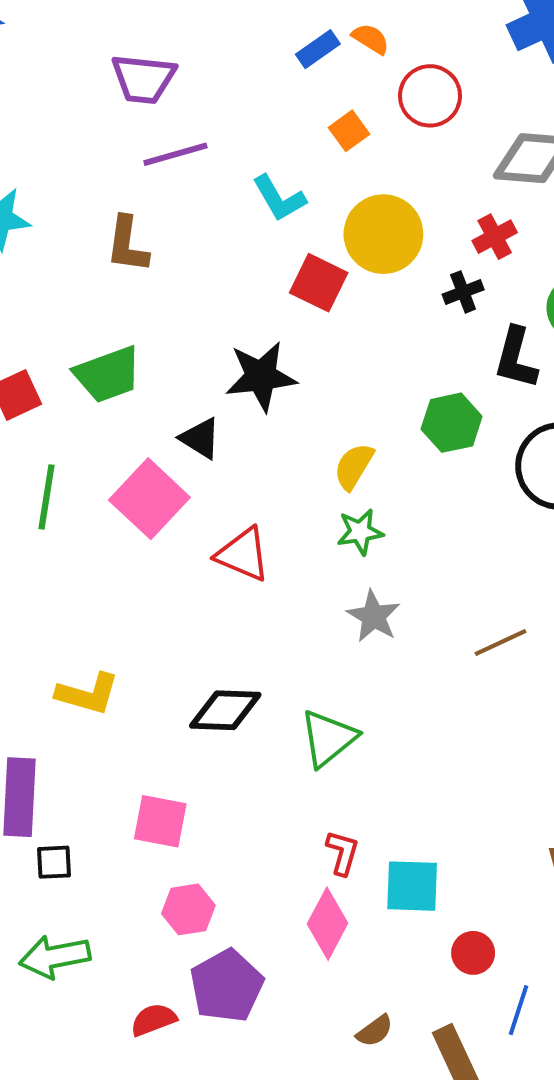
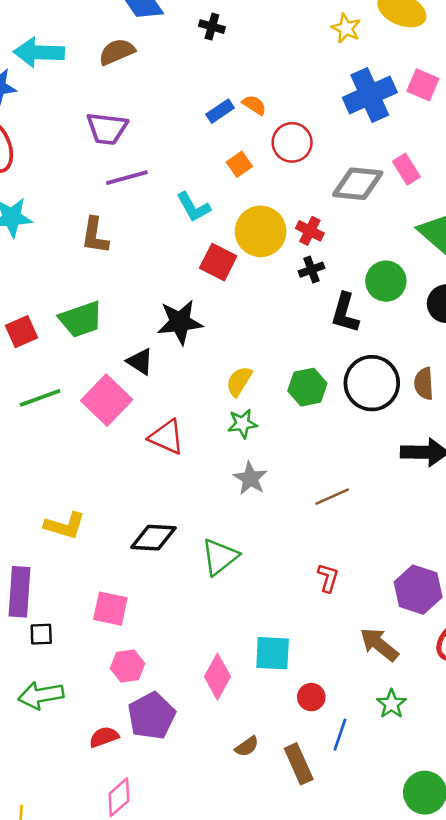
red cross: (495, 237) -> (310, 231), moved, turned -36
green hexagon: (452, 423) -> (307, 387), moved
green line: (46, 497) -> (40, 398), turned 60
red L-shape: (342, 853) -> (328, 578), moved

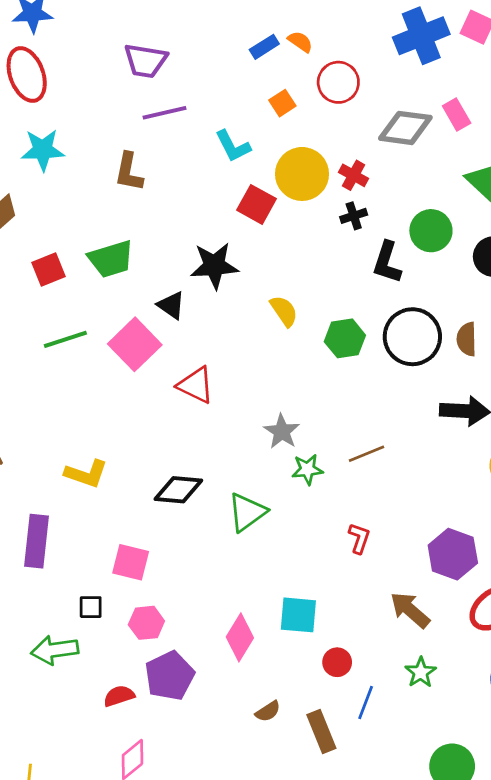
yellow semicircle: (239, 381) -> (284, 311), moved, turned 112
green star: (242, 424) -> (307, 469), moved
black square: (41, 634) -> (91, 607), moved

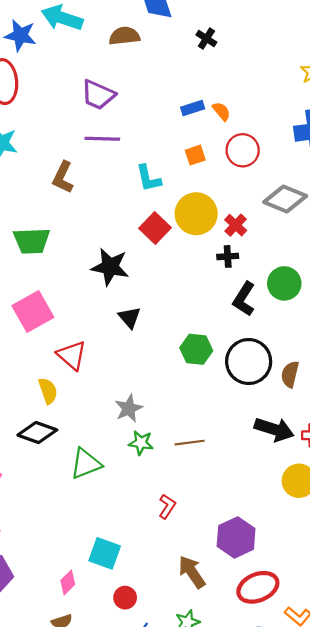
black triangle: (171, 305) -> (130, 317), moved
yellow semicircle: (284, 311) -> (48, 391), moved
pink diamond: (240, 637) -> (68, 582), moved, size x0.7

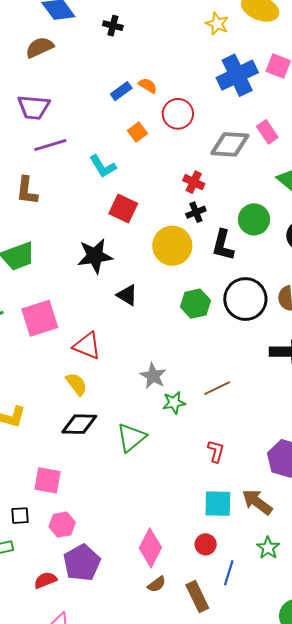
yellow circle: (196, 214) -> (172, 246), moved
pink square: (33, 312) -> (40, 318), turned 30
cyan square: (105, 553) -> (218, 504), moved
pink diamond: (68, 582) -> (150, 548), size x1.6

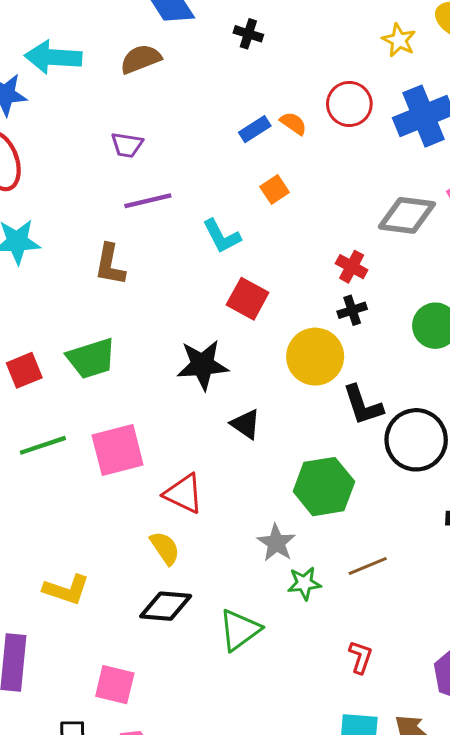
purple trapezoid: (34, 107) -> (127, 145), size x0.7
red circle: (178, 114) -> (349, 104), moved
black L-shape: (223, 245) -> (363, 405), moved, turned -36
green hexagon: (195, 304) -> (324, 487), moved, size x1.4

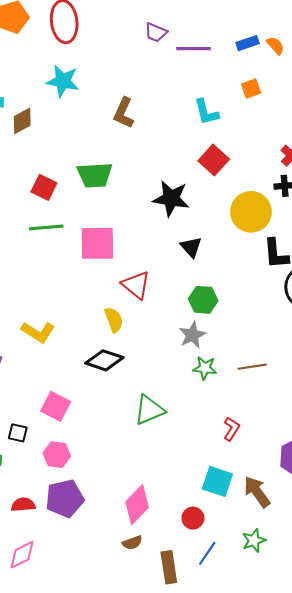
purple line: (148, 201) -> (193, 49), moved
red square: (24, 370) -> (44, 187), moved, turned 35
green hexagon: (324, 487) -> (203, 300), moved, size x0.7
green triangle: (240, 630) -> (149, 410), moved

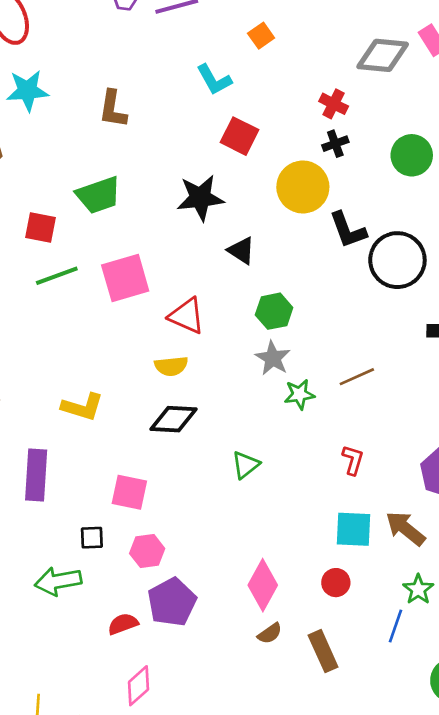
yellow semicircle: (114, 320) -> (171, 366), turned 120
green triangle: (149, 410) -> (245, 465), size x0.7
blue line: (207, 553) -> (395, 626), moved

